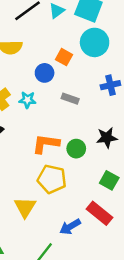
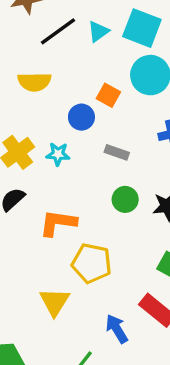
orange L-shape: (46, 144) -> (58, 223), moved
green circle: (76, 149) -> (125, 199), moved
blue arrow: (70, 227) -> (117, 329), turned 90

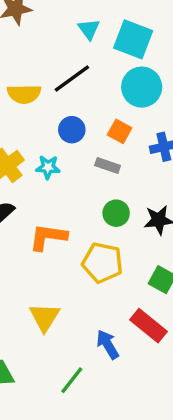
black line: (58, 31) -> (72, 79), moved
cyan triangle: (98, 31) -> (89, 29), moved, turned -30
orange square: (108, 95) -> (120, 131), moved
yellow pentagon: (92, 263) -> (102, 263), moved

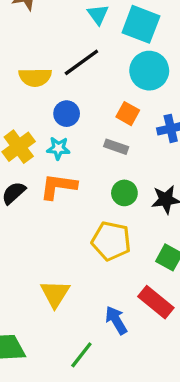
blue circle: (72, 130) -> (67, 114), moved
orange L-shape: (48, 237) -> (58, 186), moved

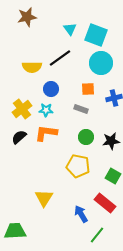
orange square: (128, 114) -> (88, 89), turned -32
green line: (81, 355) -> (97, 235), moved

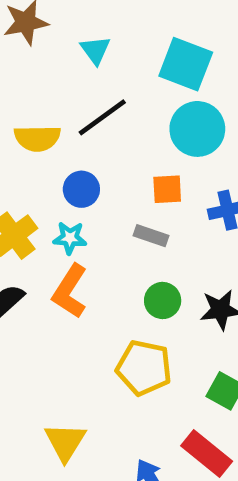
cyan triangle: (70, 29) -> (95, 50), moved
orange L-shape: (46, 133) -> (70, 291), turned -65

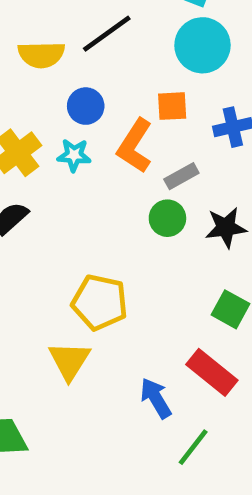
gray rectangle: (151, 236) -> (181, 176), moved, turned -48
orange L-shape: (70, 291) -> (135, 146), moved
yellow pentagon: (144, 368) -> (100, 302), moved

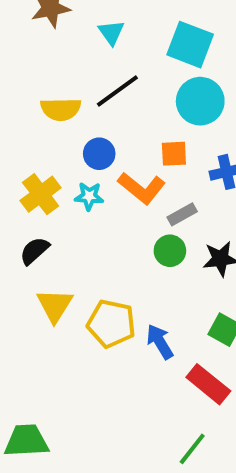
orange L-shape: (135, 146) -> (142, 188), turned -84
yellow triangle: (69, 361) -> (55, 305), moved
blue arrow: (156, 398) -> (160, 342), moved

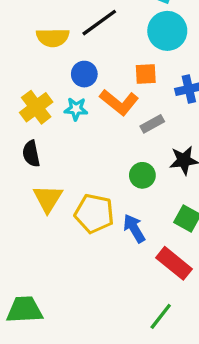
black semicircle: (34, 251) -> (31, 154), turned -60
green circle: (170, 251) -> (142, 175), moved

